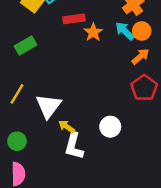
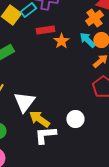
yellow arrow: (67, 127) -> (39, 119), size x1.5
white L-shape: (74, 146) -> (45, 135), turned 70

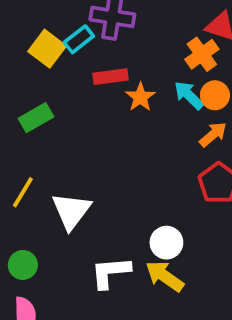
yellow arrow: (39, 119) -> (165, 276), moved

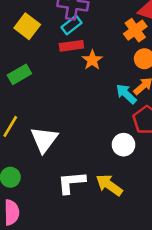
cyan rectangle: (79, 39) -> (71, 25), moved
cyan arrow: (189, 95) -> (126, 94), moved
white circle: (166, 243) -> (124, 145), moved

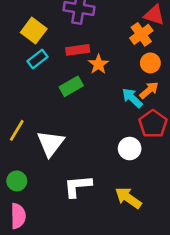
cyan rectangle: (71, 25) -> (38, 59), moved
green rectangle: (19, 74) -> (71, 86), moved
yellow arrow: (109, 185) -> (128, 198), moved

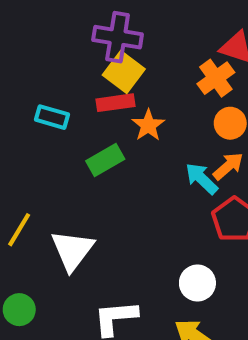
yellow square: (34, 31) -> (124, 72), moved
cyan rectangle: (38, 59) -> (52, 117), turned 54
white circle: (130, 149) -> (197, 283), moved

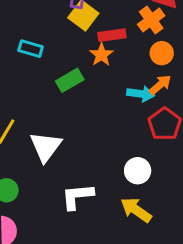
red rectangle: (115, 103) -> (112, 35), moved
cyan arrow: (202, 179) -> (141, 94), turned 144

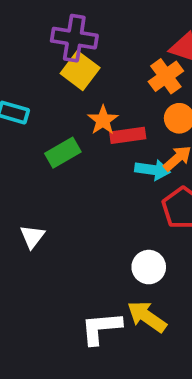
red rectangle: (112, 35) -> (128, 135), moved
white triangle: (46, 147) -> (32, 237), size x0.6
white L-shape: (77, 196) -> (101, 328), moved

